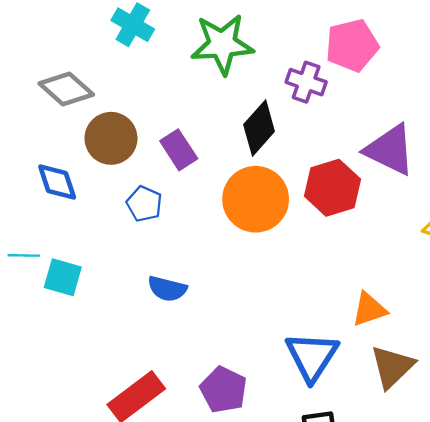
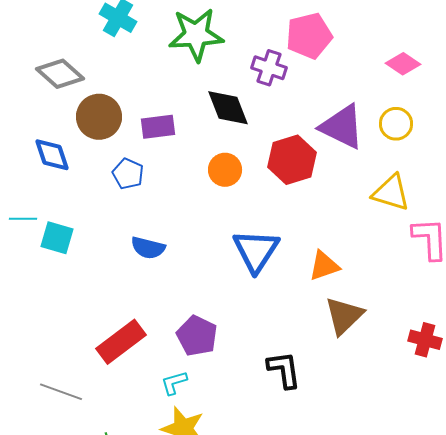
black diamond: (259, 128) -> (228, 108), turned -63
purple rectangle: (179, 150) -> (158, 127), turned -64
orange circle: (256, 199) -> (225, 170), size x0.6
blue triangle: (312, 356) -> (256, 251), moved

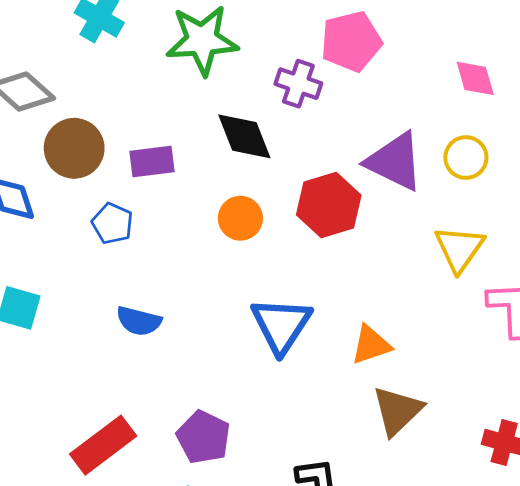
pink diamond: (403, 64) -> (475, 78), turned 40
yellow triangle: (391, 193) -> (459, 249), turned 48

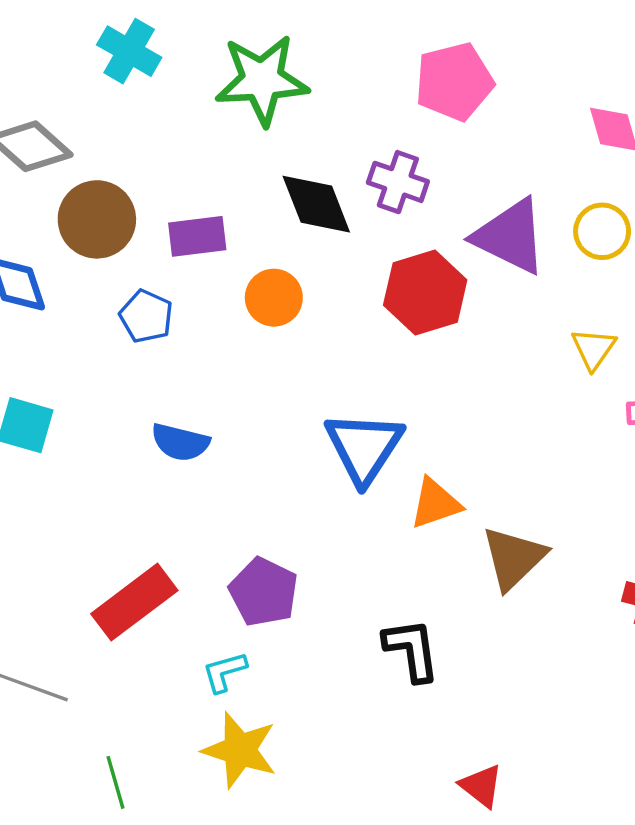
purple cross: (298, 84) -> (398, 182), moved
orange circle: (240, 218) -> (274, 298), moved
yellow triangle: (459, 249) -> (594, 349), size x0.7
orange triangle: (371, 345) -> (435, 503), moved

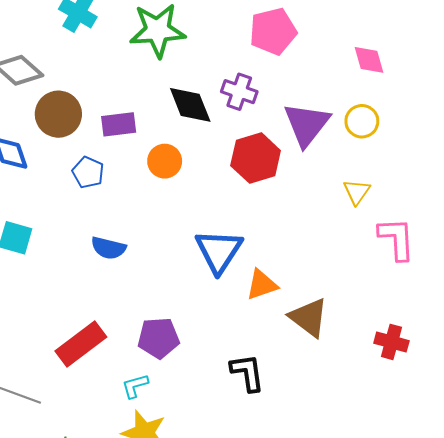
purple triangle: (510, 236) -> (307, 124), turned 42
brown triangle: (514, 558) -> (309, 317), turned -39
purple pentagon: (264, 592) -> (159, 338), turned -30

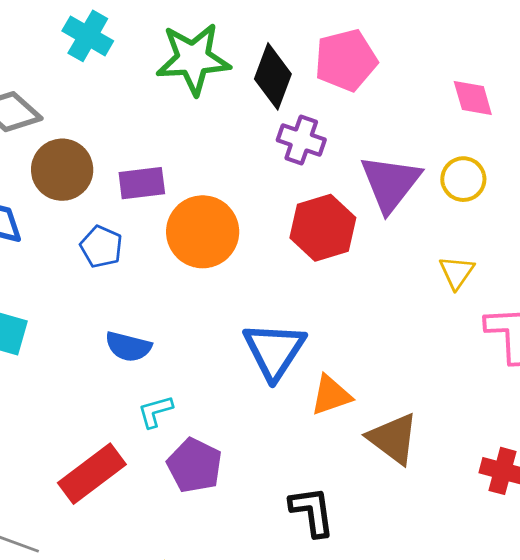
black diamond: (190, 105) -> (273, 76), moved, turned 42
orange circle: (165, 161) -> (203, 232), size x1.6
purple pentagon: (159, 338) -> (195, 466), turned 30
cyan L-shape: (135, 386) -> (155, 411), moved

